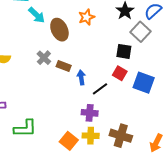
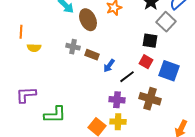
gray cross: (44, 58) -> (73, 47), turned -32
blue arrow: (81, 77) -> (109, 66), turned -136
brown cross: (121, 136) -> (150, 99), moved

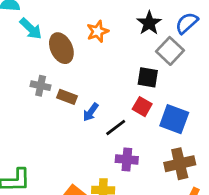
brown cross: (150, 99) -> (180, 164), moved, turned -30
purple cross: (117, 100) -> (127, 160), moved

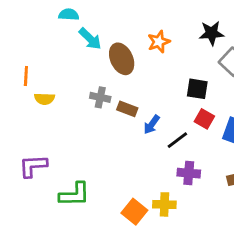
black star: (149, 23) -> (212, 33), turned 30
black square: (148, 77) -> (197, 89), moved

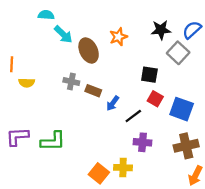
green L-shape: (74, 194) -> (53, 141), moved

